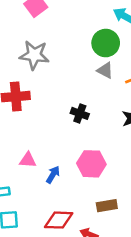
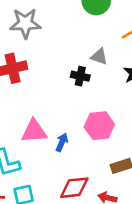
gray triangle: (105, 70) -> (99, 57), moved
pink triangle: (28, 160) -> (34, 131), size x1.5

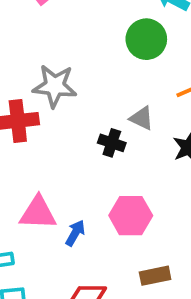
gray star: (25, 23) -> (55, 86), moved

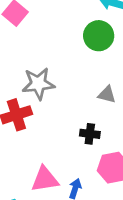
black cross: (112, 143) -> (90, 134), moved

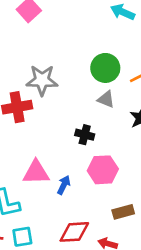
green circle: (99, 36) -> (105, 68), moved

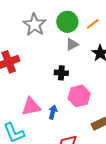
gray star: (42, 80) -> (34, 25), moved, turned -30
gray triangle: (106, 99) -> (72, 44), turned -40

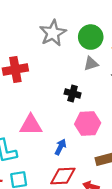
blue arrow: (53, 112) -> (60, 147), moved

